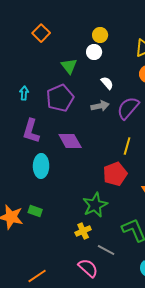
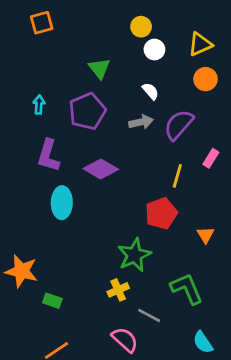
orange square: (41, 33) -> (42, 23), moved, turned 30
white circle: (94, 52) -> (154, 50), moved
purple diamond: (70, 141) -> (101, 169), turned -30
green rectangle: (35, 211) -> (52, 301), moved

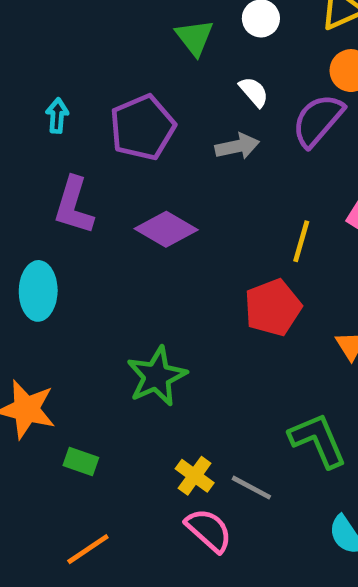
green triangle: (99, 68) -> (195, 37), moved
purple semicircle: (179, 125) -> (318, 120), moved
cyan ellipse: (62, 203) -> (38, 291), moved
green star: (134, 255) -> (157, 376), moved
yellow cross: (118, 290) -> (195, 476), moved, turned -30

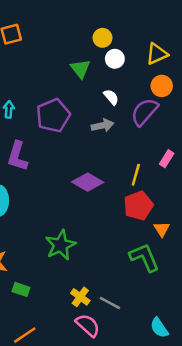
purple diamond: (166, 229) -> (88, 182), moved
red pentagon: (273, 308) -> (138, 206), moved
green L-shape: (318, 440) -> (144, 257), moved

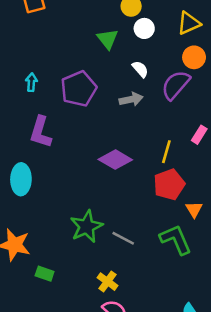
gray line: (110, 303) -> (123, 238), moved

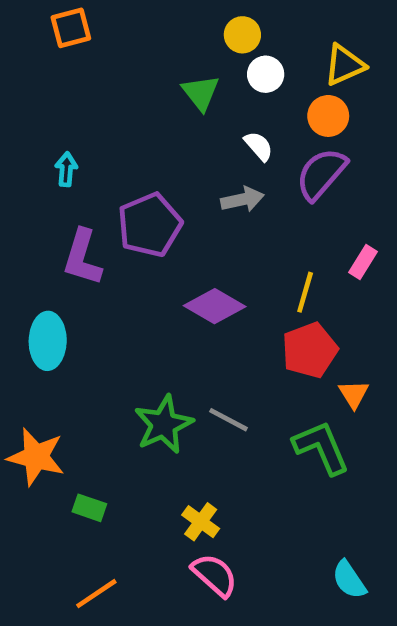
orange circle: (194, 57) -> (328, 116), moved
purple pentagon: (79, 89) -> (150, 225), moved
gray line: (123, 238) -> (229, 420), moved

